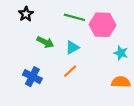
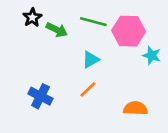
green arrow: (45, 42) -> (57, 30), moved
cyan star: (121, 53) -> (152, 55), moved
orange semicircle: (121, 82) -> (135, 108), moved

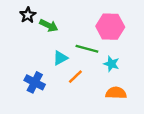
green line: (93, 22) -> (87, 49), moved
cyan star: (152, 55) -> (111, 64), moved
cyan triangle: (91, 60) -> (60, 58), moved

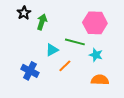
green arrow: (49, 26) -> (42, 22), turned -98

